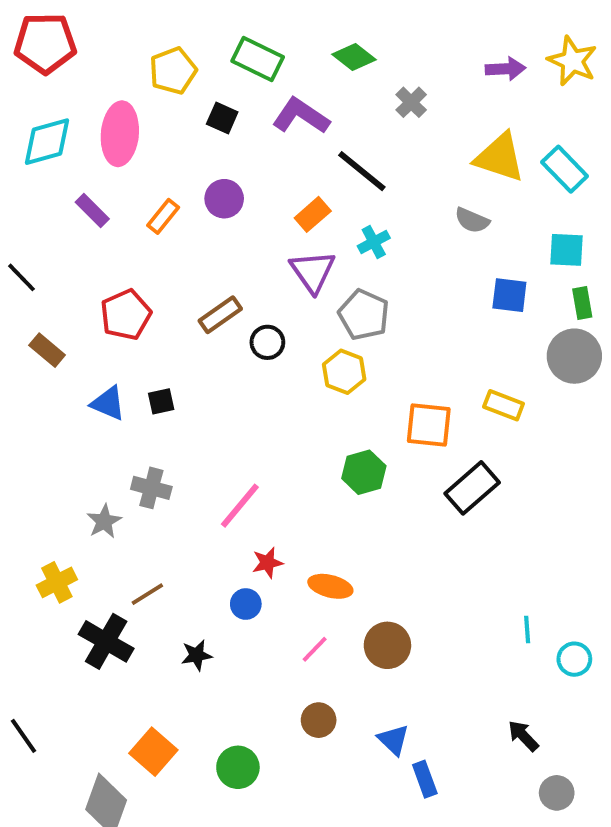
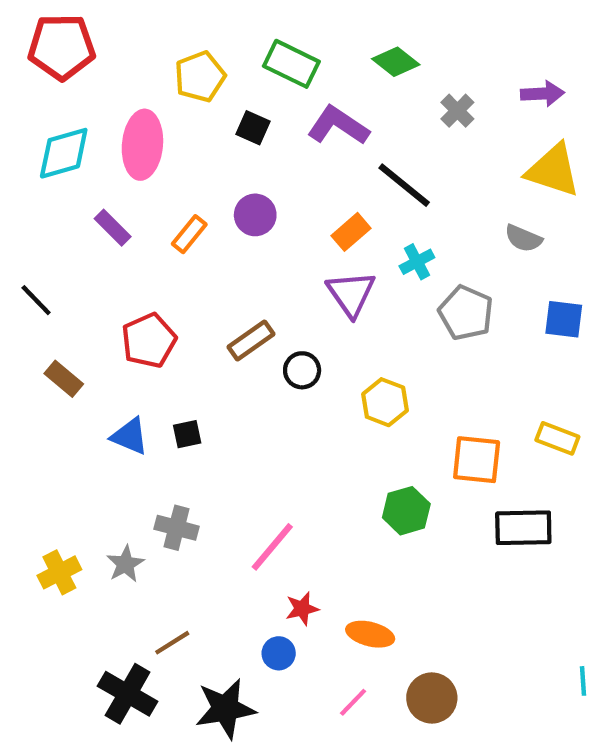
purple arrow: (506, 69) -> (542, 94), moved
gray pentagon: (364, 315) -> (466, 313), moved
black rectangle: (472, 488) -> (523, 528), turned 40
yellow cross: (57, 582) -> (59, 572), moved
black star: (197, 655) -> (225, 709), size x1.8

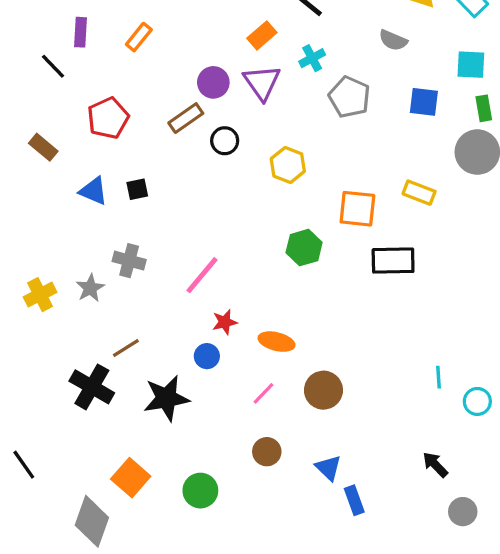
purple circle: (255, 215) -> (213, 82), moved
purple rectangle: (113, 228) -> (81, 32), turned 48
black line: (36, 300) -> (53, 66), moved

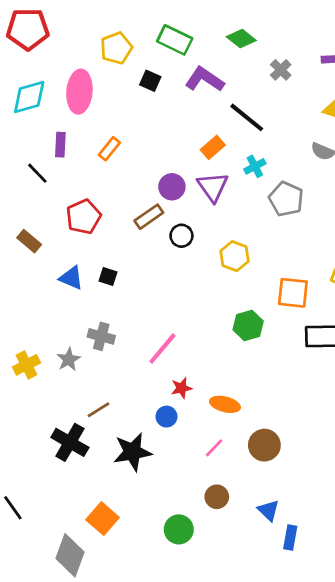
black square: (137, 189) -> (108, 277), turned 30
green circle: (200, 491) -> (179, 529), moved
blue rectangle: (354, 500) -> (290, 538), turned 30

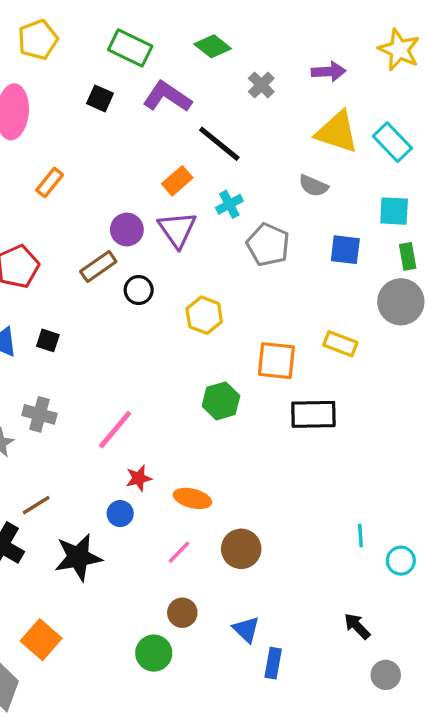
yellow pentagon: (116, 48) -> (38, 40), moved
green circle: (179, 529) -> (154, 653), moved

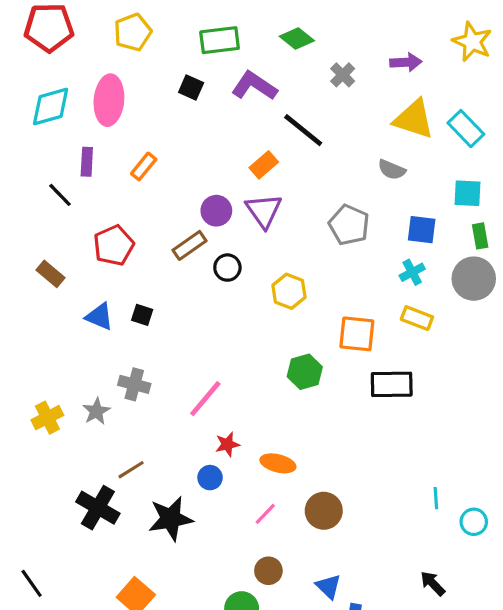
green rectangle: (130, 48) -> (220, 40), turned -33
cyan cross: (229, 204) -> (412, 272), moved

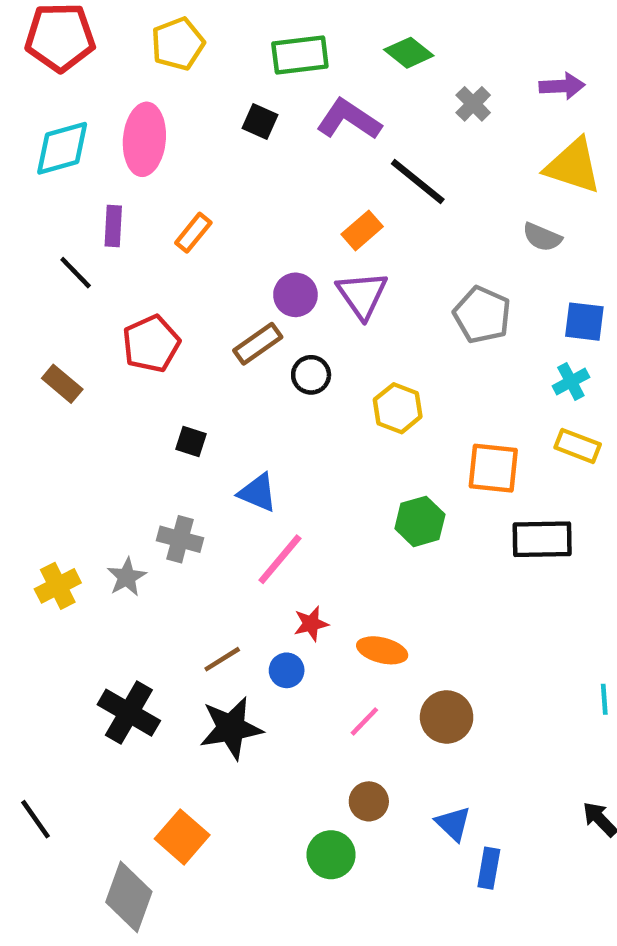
blue triangle: (99, 316) -> (258, 493), moved
brown line: (131, 470) -> (222, 659), moved

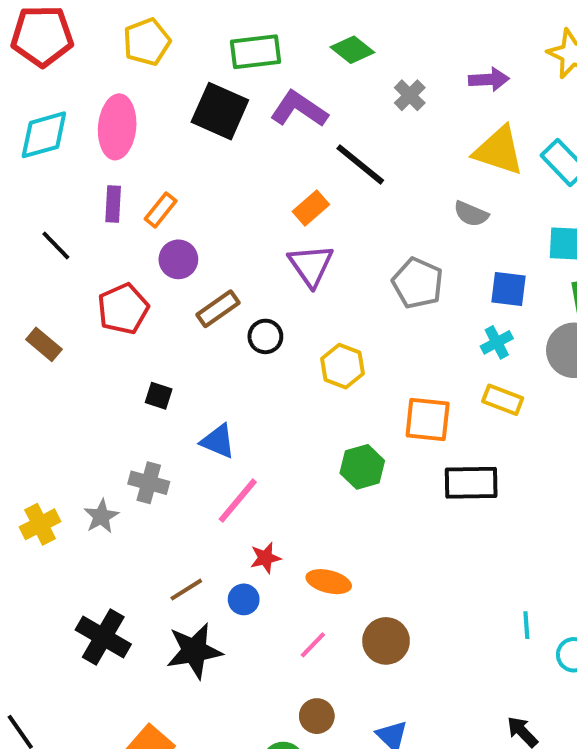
black square: (260, 122) -> (220, 111), size x1.8
purple rectangle: (113, 226) -> (113, 204), moved
purple circle: (295, 295) -> (178, 259), moved

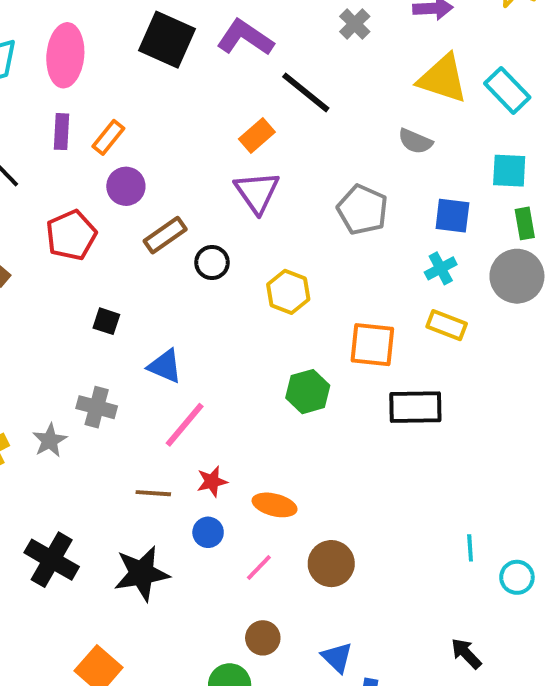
brown line: (186, 590) -> (153, 493), moved, turned 36
blue circle: (244, 599) -> (208, 532), moved

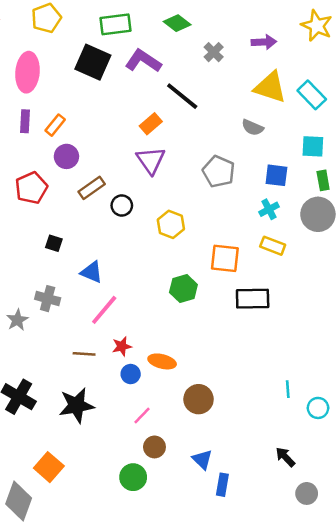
blue circle: (208, 532) -> (131, 374), moved
pink line: (259, 568) -> (142, 416), moved

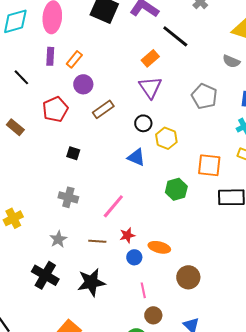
black circle: (122, 205) -> (143, 123), moved
blue triangle: (92, 272) -> (136, 157), moved
gray star: (17, 320) -> (58, 239), moved
pink line: (142, 416) -> (143, 290), turned -56

